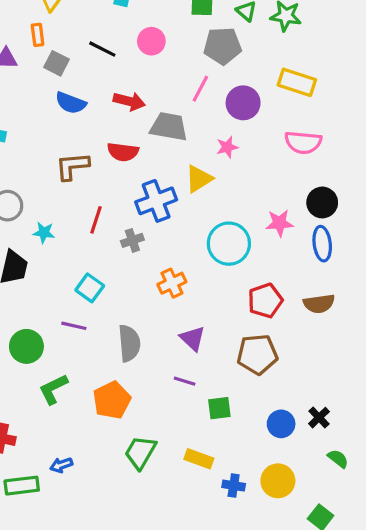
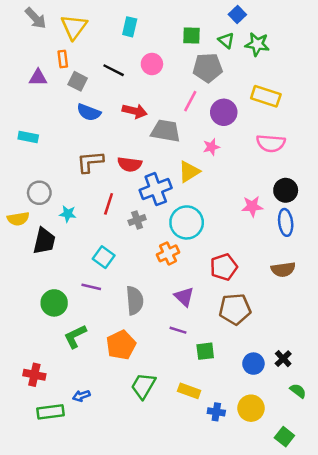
red semicircle: (123, 152) -> (130, 164), moved
cyan circle: (229, 244) -> (187, 222), moved
red pentagon: (265, 301) -> (224, 267), moved

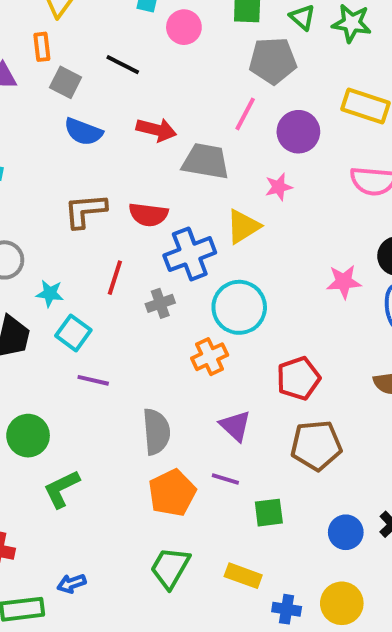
pink circle: (152, 64) -> (184, 27), moved
cyan square: (104, 257) -> (73, 333), moved
purple line: (91, 287) -> (93, 380), moved
orange pentagon: (121, 345) -> (172, 493), moved

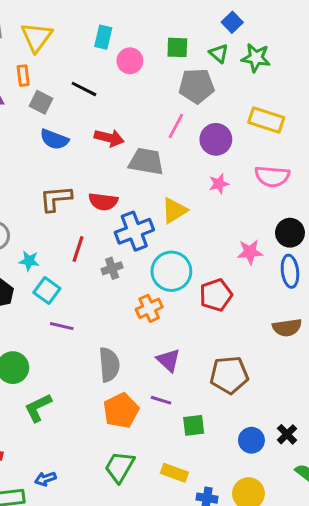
pink star: (279, 187) -> (219, 184), moved
red pentagon: (298, 378) -> (216, 295), moved

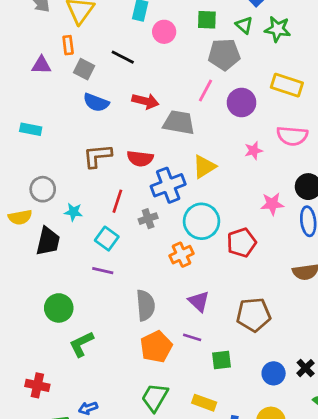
pink star: (219, 184) -> (254, 151), moved
cyan square: (47, 291) -> (107, 239), moved

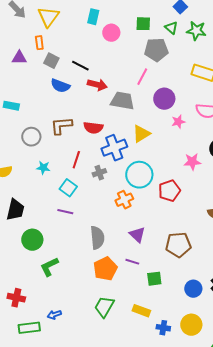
black line: (123, 57) -> (80, 66), moved
purple circle: (242, 103) -> (164, 99), moved
gray circle: (43, 189) -> (31, 137), moved
black trapezoid: (48, 241) -> (15, 210), moved

